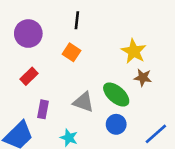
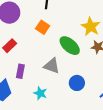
green ellipse: (116, 95) -> (70, 46), moved

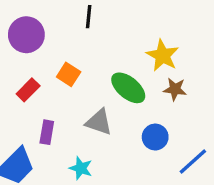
orange square: (43, 27) -> (69, 74), moved
blue circle: (77, 83) -> (155, 137), moved

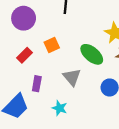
orange square: (69, 74) -> (52, 45), turned 32
gray triangle: (99, 122) -> (72, 77), turned 30

